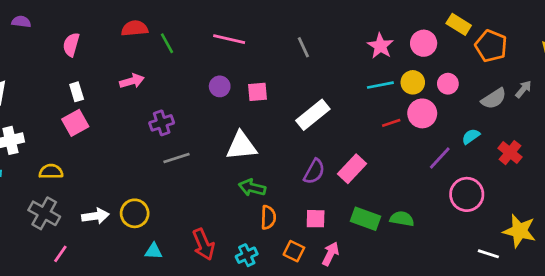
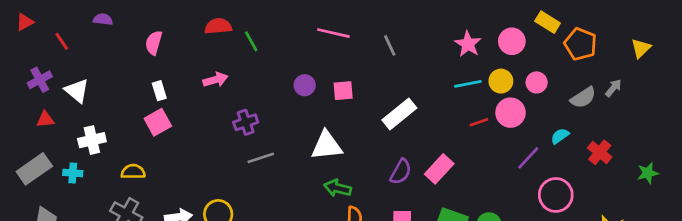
pink line: (229, 39) -> (333, 33), moved

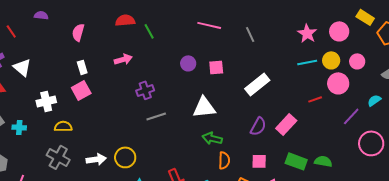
red line: (479, 122) -> (315, 99), moved
white cross: (92, 140) -> (46, 101), moved

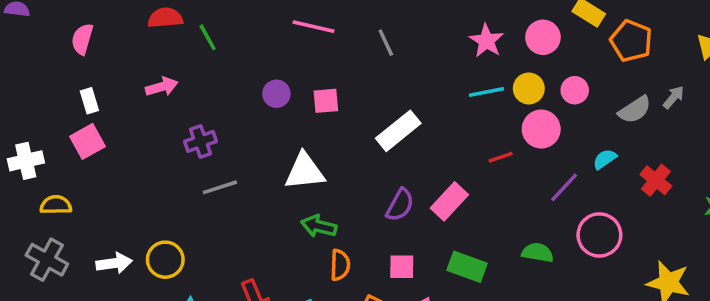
green semicircle: (323, 161) -> (538, 253), moved

